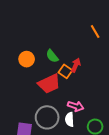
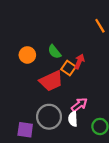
pink arrow: (76, 106) -> (79, 105), turned -56

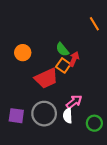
green semicircle: (54, 52) -> (62, 49), moved
purple square: (25, 130) -> (16, 116), moved

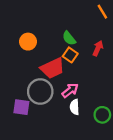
red arrow: (74, 59) -> (98, 48), moved
pink arrow: (74, 102) -> (70, 90), moved
gray circle: (44, 114) -> (40, 92), moved

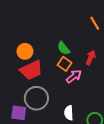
red trapezoid: (52, 68) -> (31, 70), moved
pink arrow: (70, 90) -> (74, 76), moved

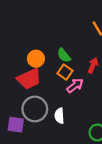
orange circle: (25, 51) -> (36, 59), moved
white semicircle: (69, 113) -> (59, 116), moved

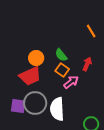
white semicircle: (59, 116) -> (57, 109), size x1.6
purple square: (16, 125) -> (18, 106), moved

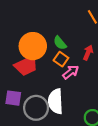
orange circle: (36, 58) -> (33, 46), size x1.6
gray circle: (35, 103) -> (36, 108), moved

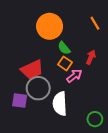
orange circle: (33, 46) -> (50, 26), moved
gray circle: (36, 108) -> (38, 88), moved

